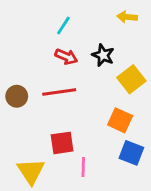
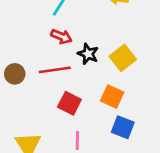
black star: (103, 55) -> (88, 54), moved
red square: (62, 143) -> (69, 103), moved, turned 35

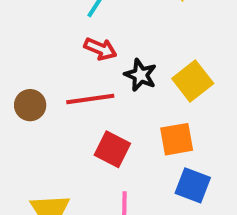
orange square: (112, 97) -> (177, 139), turned -35

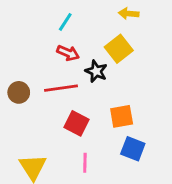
yellow square: (193, 81) -> (119, 49), moved

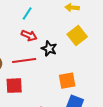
yellow square: (119, 49) -> (77, 36), moved
red square: (76, 123) -> (14, 86), moved, turned -30

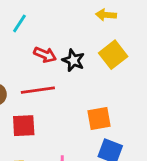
cyan line: (27, 14) -> (19, 23), moved
black star: (49, 49) -> (73, 60), moved

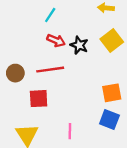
cyan line: (19, 23) -> (50, 15), moved
orange square: (99, 119) -> (112, 93), moved

